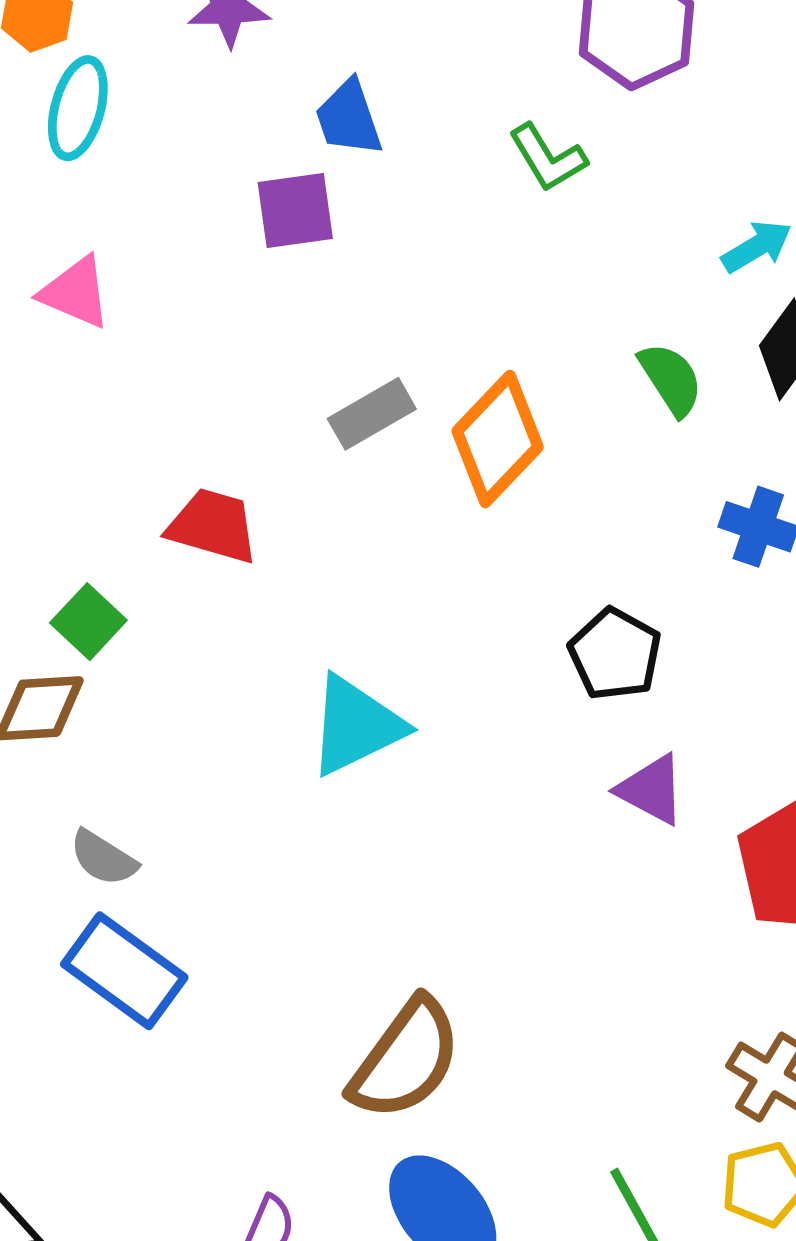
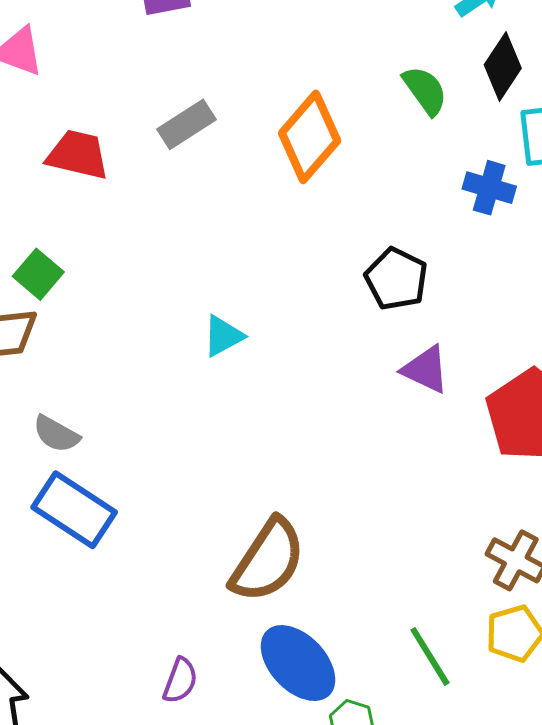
gray rectangle: (372, 414) -> (186, 124), moved
red trapezoid: (213, 526) -> (78, 155), moved
cyan triangle: (356, 726) -> (223, 336), size x0.6

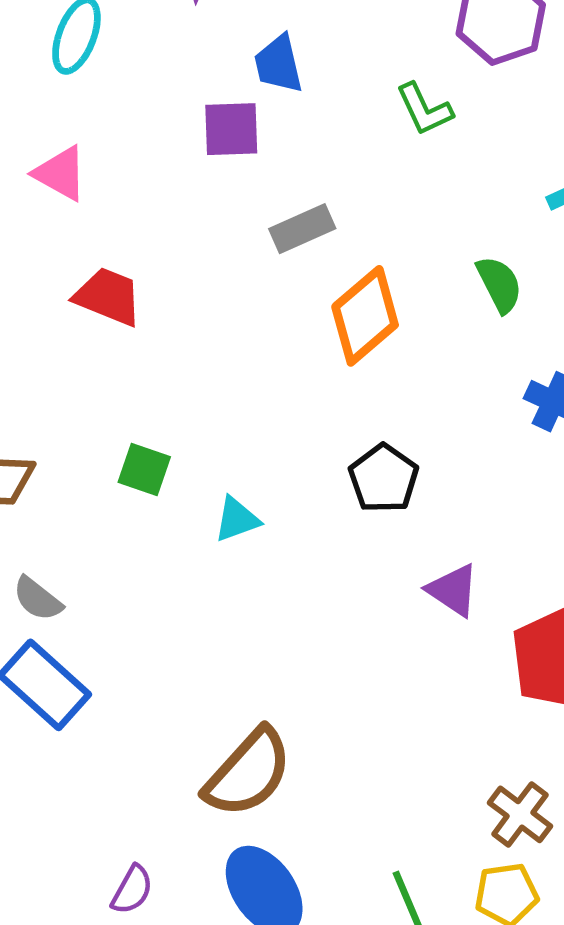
gray rectangle: (186, 124) -> (302, 229), moved
green square: (38, 274) -> (144, 469), moved, turned -30
black pentagon: (396, 279) -> (384, 478), moved

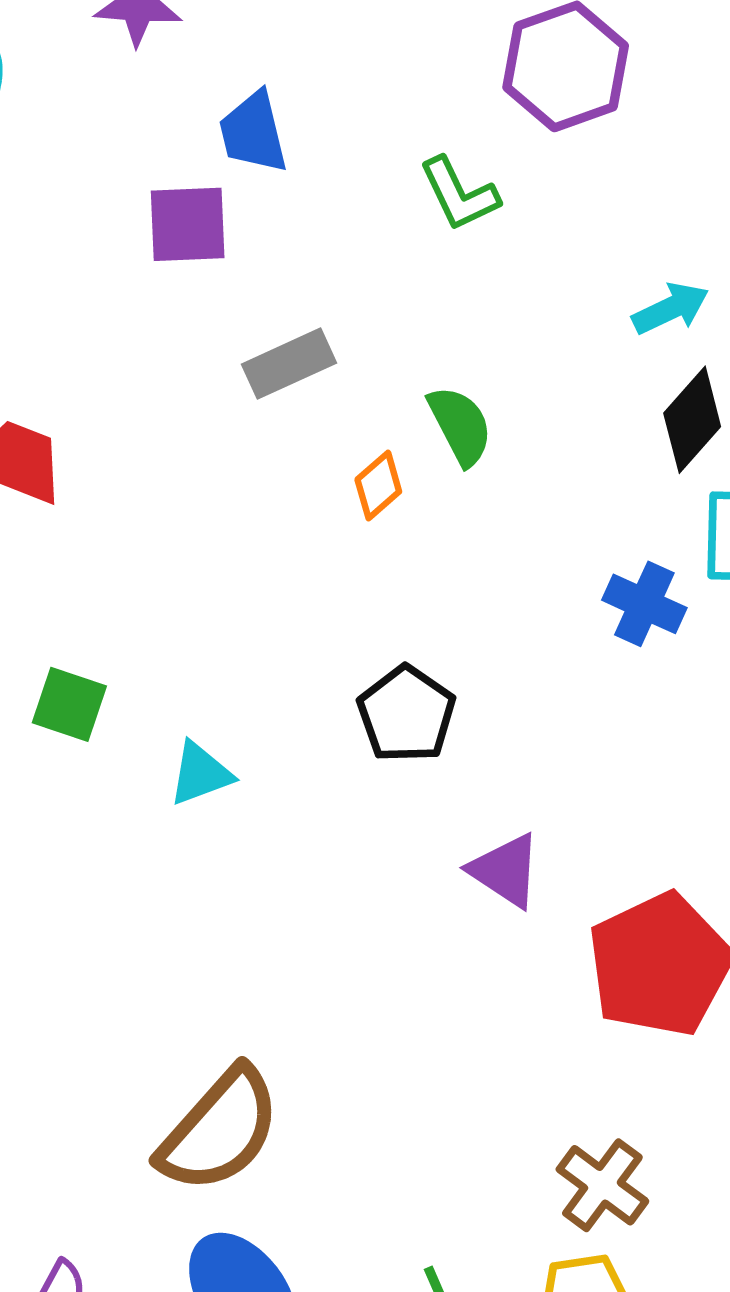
green semicircle: (499, 284) -> (460, 425), moved
orange diamond: (365, 316) -> (378, 485), size x0.5

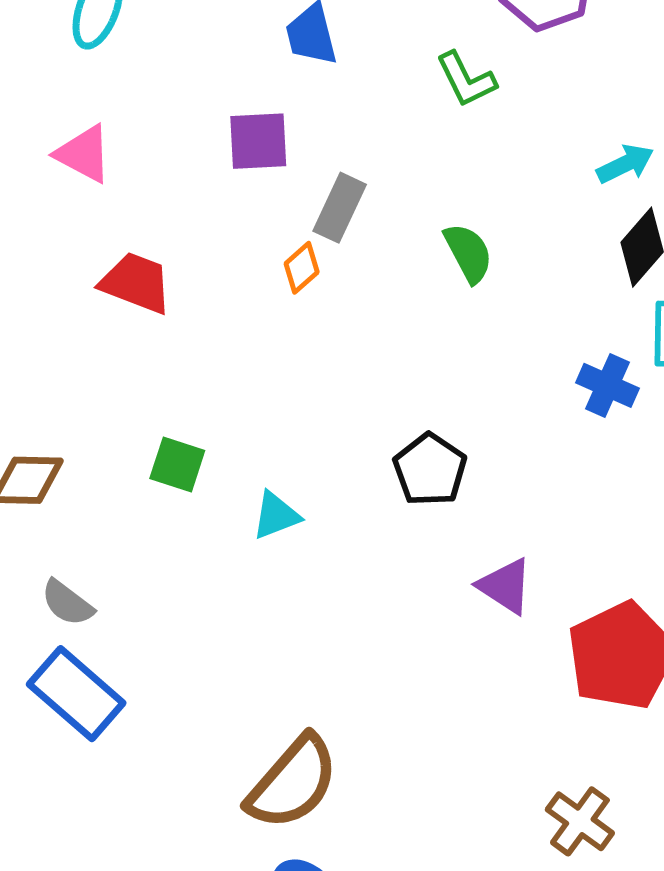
purple square: (188, 224) -> (258, 141), moved
gray rectangle: (289, 364) -> (340, 208), turned -40
orange diamond: (378, 485) -> (302, 268), moved

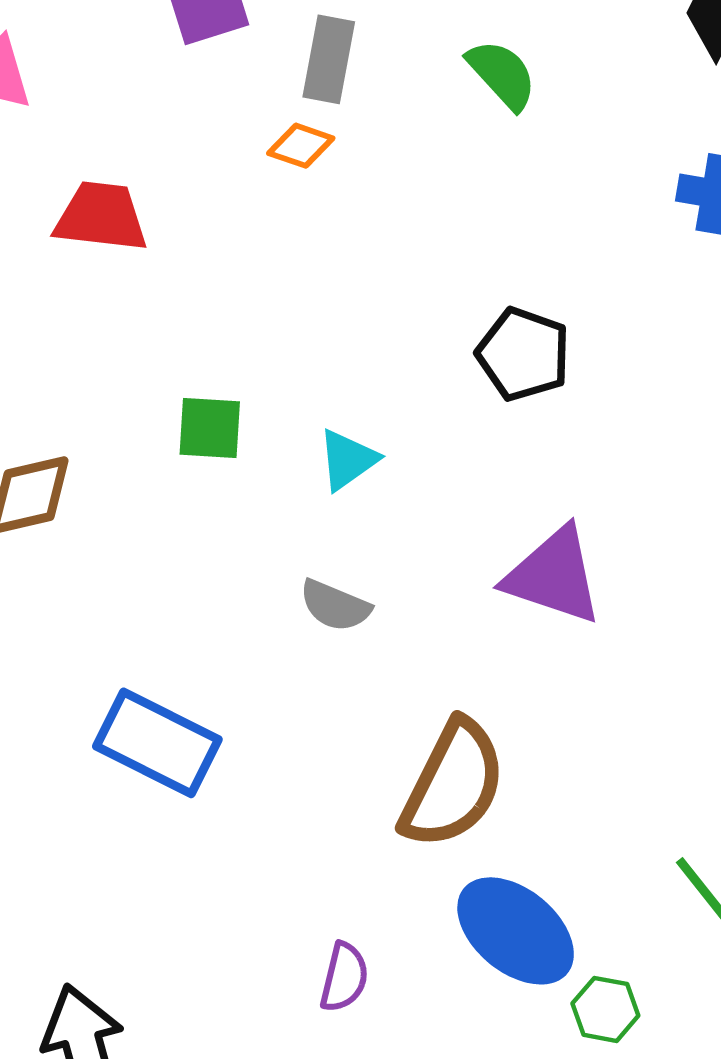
orange diamond: (302, 268) -> (301, 146), turned 75
purple triangle: (505, 586) -> (554, 576), moved, size x1.4
gray semicircle: (67, 603) -> (335, 606), moved

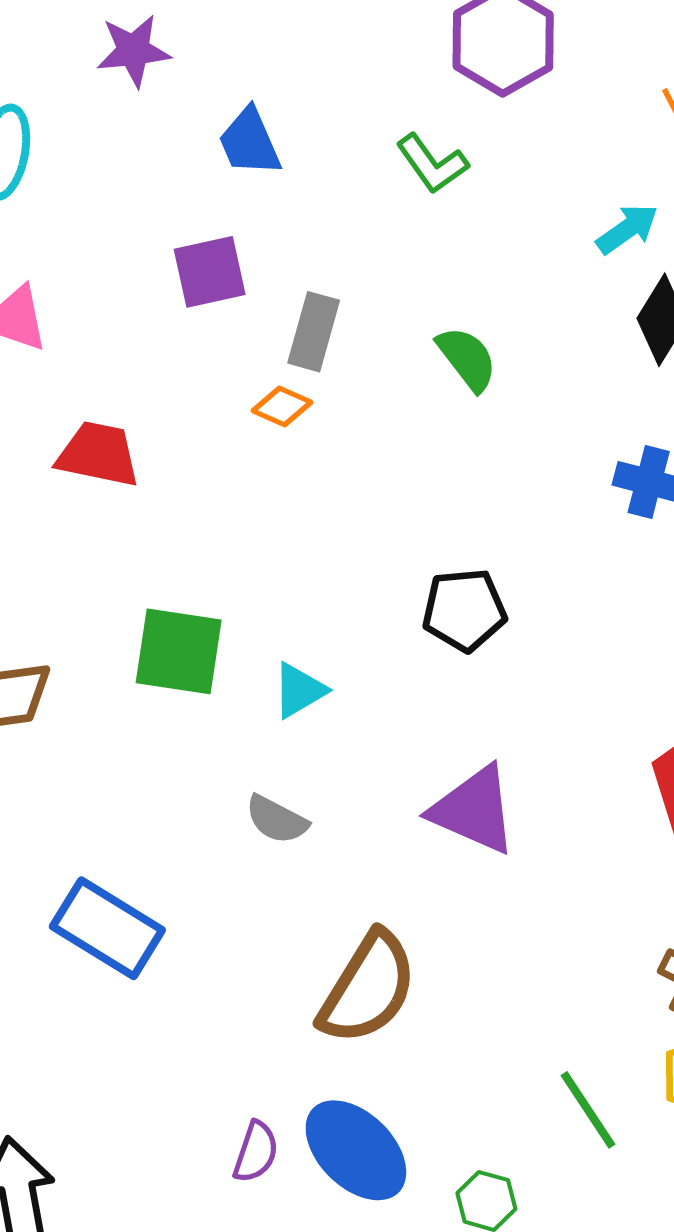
black pentagon: (523, 354) -> (464, 610), turned -30
green square: (210, 428) -> (179, 651), size x1.5
blue ellipse: (516, 931) -> (356, 1150), moved

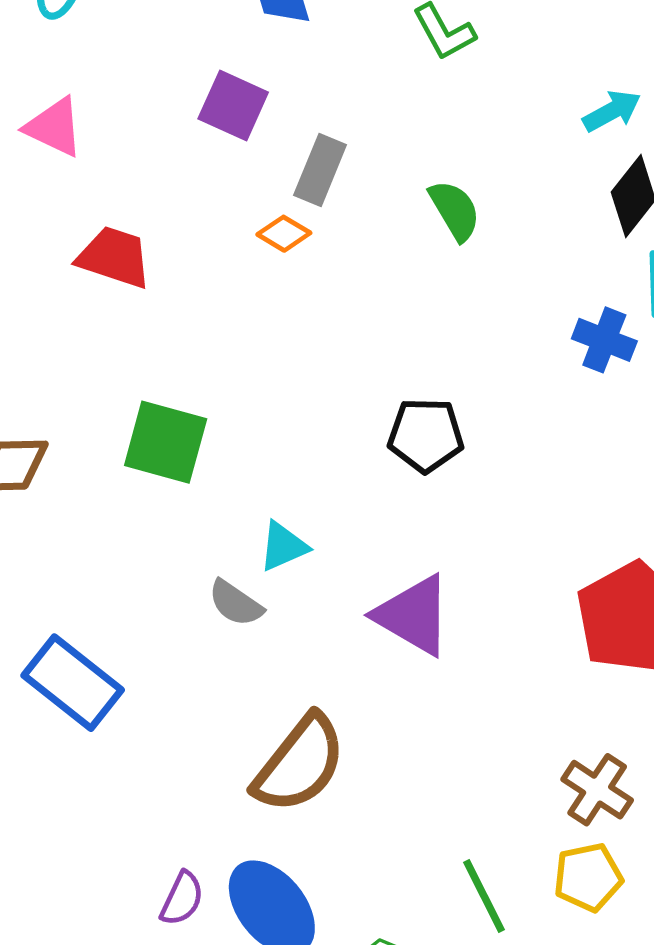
purple square: (210, 272) -> (233, 106), turned 30
cyan triangle: (299, 690) -> (283, 546), moved

